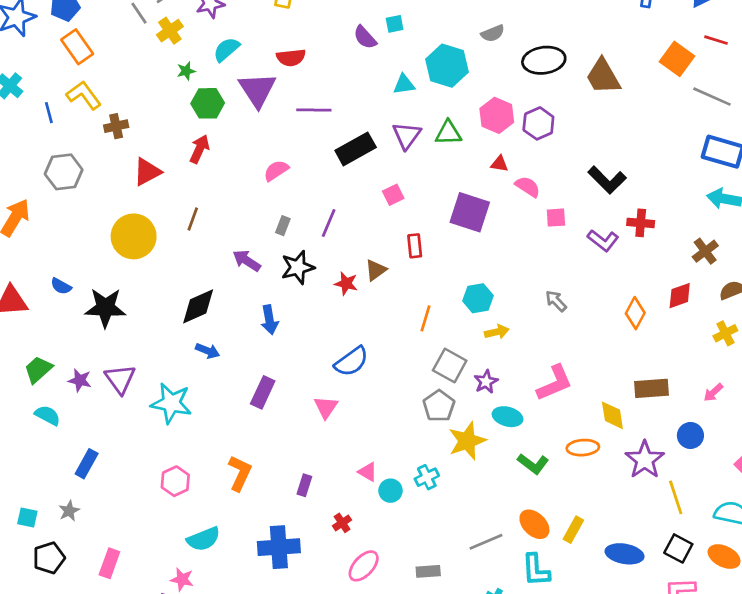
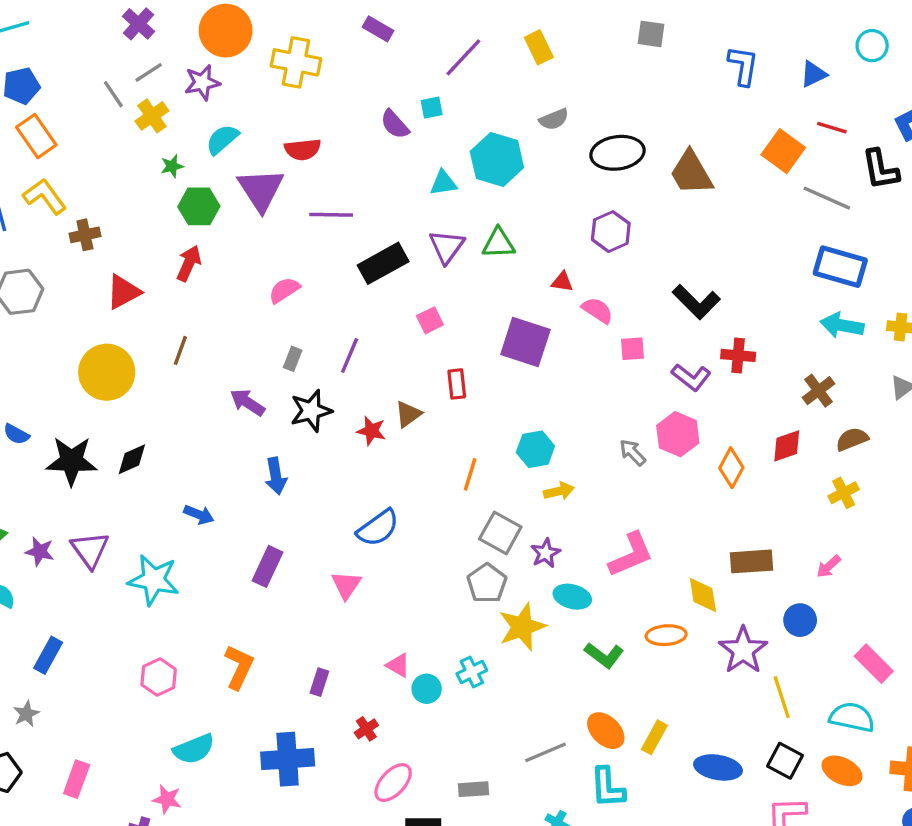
pink hexagon: (497, 115) -> (678, 434), moved
black diamond: (198, 306) -> (132, 459), moved, size x0.7

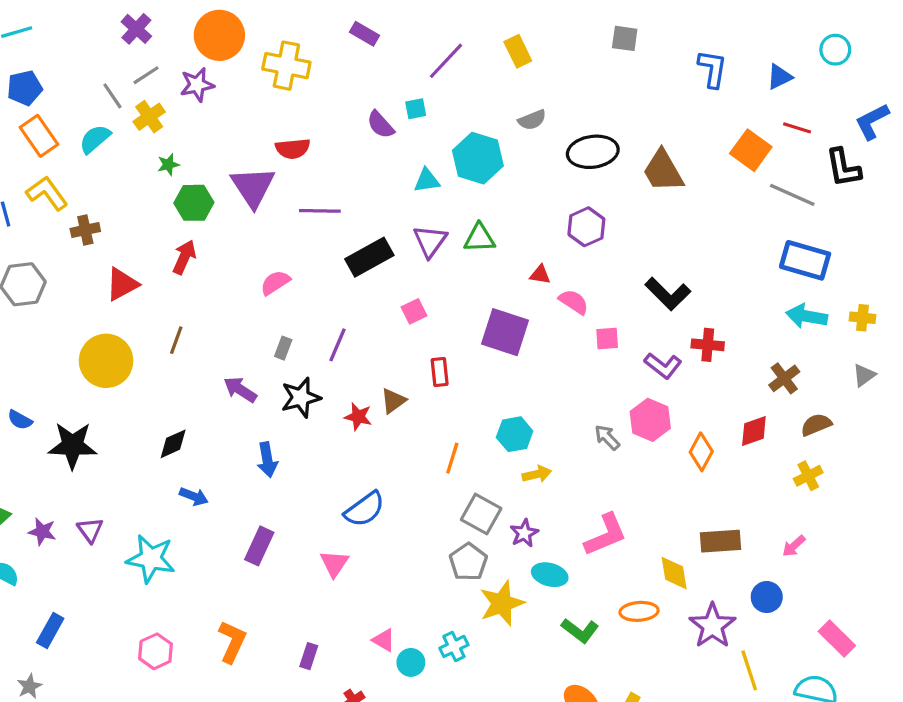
cyan semicircle: (222, 139) -> (95, 139), moved
black diamond: (132, 459) -> (173, 444), moved
purple triangle: (90, 550) -> (90, 530), size x0.7

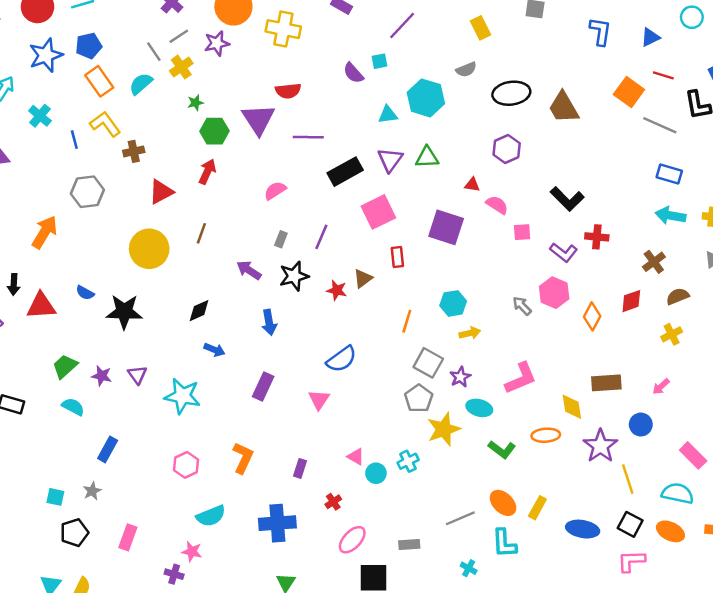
yellow rectangle: (518, 51) -> (480, 28), moved
blue rectangle: (805, 260) -> (669, 174), size x0.7
pink square: (414, 311) -> (378, 212), size x1.8

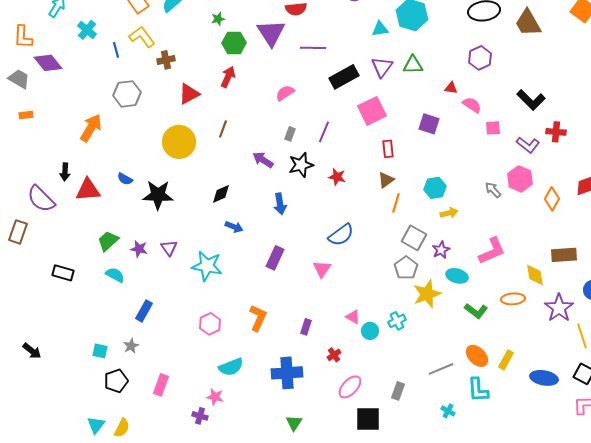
purple square: (446, 227) -> (429, 124), size x0.7
brown triangle: (363, 278) -> (386, 180), moved
gray rectangle: (409, 544) -> (398, 391), turned -66

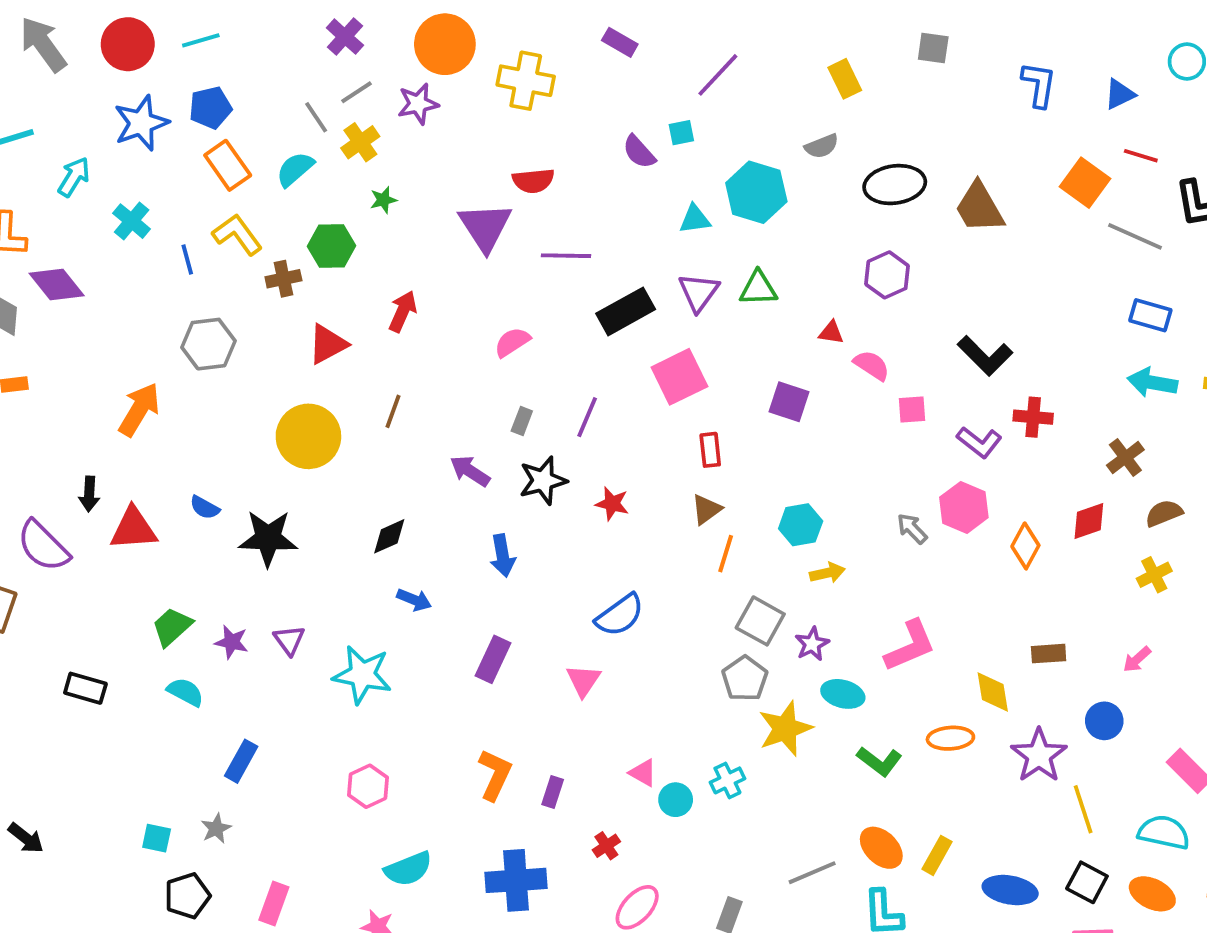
green hexagon: (234, 43) -> (331, 246), moved
brown rectangle: (564, 255) -> (1049, 654), size x0.7
orange L-shape: (258, 318) -> (495, 775), moved

